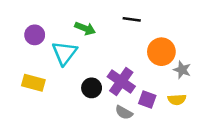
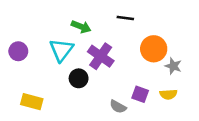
purple circle: (35, 35) -> (18, 51), moved
purple cross: (121, 81) -> (101, 56), moved
yellow rectangle: (33, 83) -> (32, 102), moved
black circle: (92, 88) -> (79, 78), moved

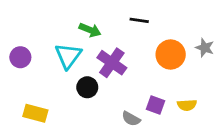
gray star: (173, 66) -> (205, 48), moved

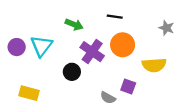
gray star: (205, 48) -> (166, 28), moved
orange circle: (171, 54) -> (123, 45), moved
cyan triangle: (68, 56) -> (41, 46), moved
yellow semicircle: (187, 105) -> (154, 65), moved, size x1.5

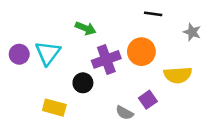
black line: (115, 17) -> (153, 14), moved
purple cross: (92, 52) -> (106, 59), turned 35
purple square: (128, 86) -> (148, 100), turned 35
yellow rectangle: (29, 93) -> (54, 108), moved

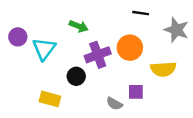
gray star: (192, 32) -> (176, 30), size x1.5
purple circle: (19, 54) -> (18, 37), moved
purple square: (148, 100) -> (136, 92), turned 35

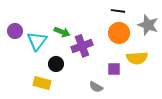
green arrow: (79, 26) -> (62, 32), moved
orange circle: (130, 48) -> (119, 33), moved
black circle: (76, 76) -> (56, 64), moved
purple square: (136, 92) -> (114, 69), moved

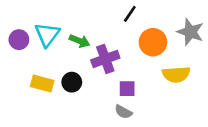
black line: (118, 11) -> (130, 14), moved, turned -64
cyan triangle: (37, 41) -> (47, 34), moved
purple square: (114, 69) -> (127, 89), moved
yellow rectangle: (42, 83) -> (42, 83), moved

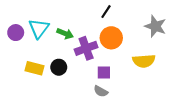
orange circle: (153, 42) -> (111, 38), moved

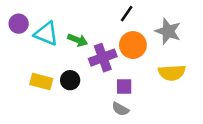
gray star: (155, 26) -> (168, 31), moved
cyan triangle: (39, 28) -> (46, 34), turned -45
purple circle: (16, 33) -> (19, 24), moved

